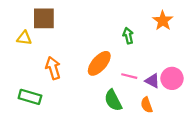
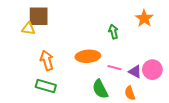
yellow triangle: (24, 38) -> (28, 29), moved
orange ellipse: (99, 63) -> (88, 56), turned 45
green rectangle: (30, 97) -> (46, 86), moved

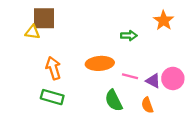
green arrow: (113, 32) -> (129, 36), turned 104

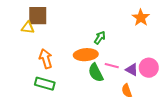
green arrow: (129, 36) -> (100, 38), moved, turned -56
green semicircle: (114, 101) -> (96, 73), moved

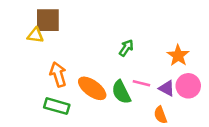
orange star: (141, 18) -> (178, 55), moved
orange ellipse: (86, 55) -> (92, 88), moved, turned 40

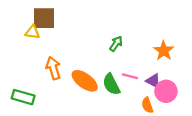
pink circle: (188, 86) -> (166, 91), moved
green rectangle: (57, 106) -> (23, 97), moved

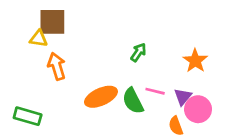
orange arrow: (53, 68) -> (57, 66), moved
orange ellipse: (85, 81) -> (101, 97), turned -60
purple triangle: (153, 81) -> (183, 97), turned 42

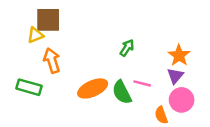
yellow triangle: (39, 39) -> (35, 35), turned -30
purple triangle: (183, 97) -> (175, 76), moved
green rectangle: (28, 116) -> (29, 87), moved

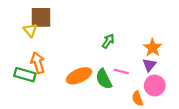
yellow triangle: (35, 35) -> (30, 30), turned -48
orange arrow: (52, 61) -> (38, 63), moved

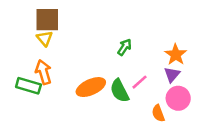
yellow triangle: (30, 30) -> (45, 38), moved
pink line: (121, 71) -> (139, 82), turned -56

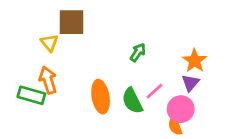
brown square: (47, 20) -> (71, 22), moved
orange ellipse: (91, 87) -> (101, 97), turned -76
pink circle: (178, 98) -> (181, 109), moved

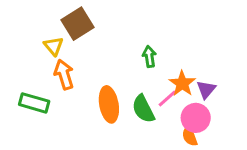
brown square: (71, 22) -> (77, 24), turned -32
green arrow: (138, 52) -> (149, 57), turned -42
orange star: (195, 61) -> (182, 83), moved
orange arrow: (48, 80) -> (64, 74), moved

